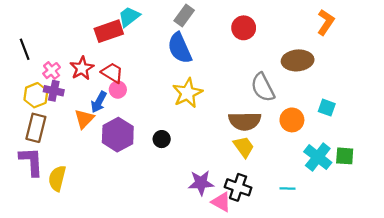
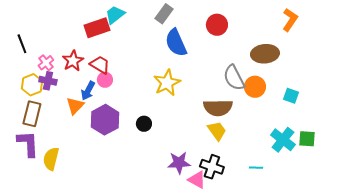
blue semicircle: (180, 48) -> (176, 43), moved
orange circle: (292, 120) -> (255, 87), moved

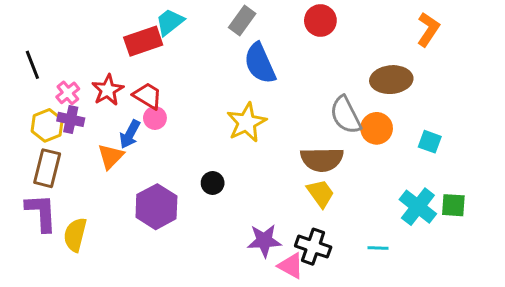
red circle: (217, 25) -> (320, 21), moved
purple hexagon: (105, 120) -> (156, 207), moved

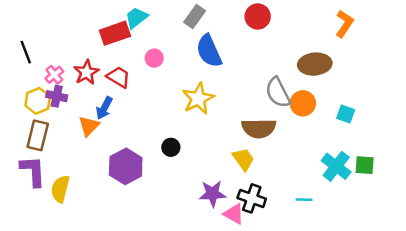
pink circle: (155, 118) -> (154, 58), moved
yellow trapezoid: (320, 193) -> (243, 159), moved

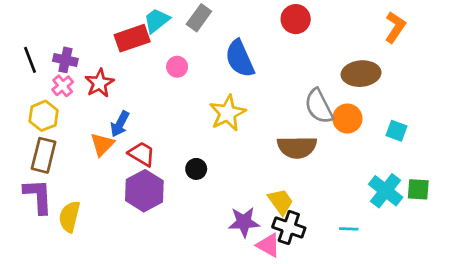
gray rectangle: (195, 16) -> (199, 18), moved
red trapezoid: (119, 77) -> (142, 154), moved
purple cross: (57, 96) -> (65, 60), moved
yellow trapezoid: (243, 159) -> (281, 202), moved

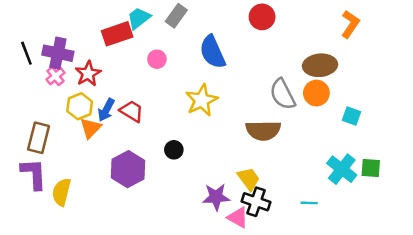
purple cross: (65, 60) -> (58, 53), size x1.4
yellow hexagon: (44, 116) -> (80, 106), moved
orange circle: (347, 119) -> (316, 93), moved
red trapezoid: (142, 154) -> (132, 111), moved

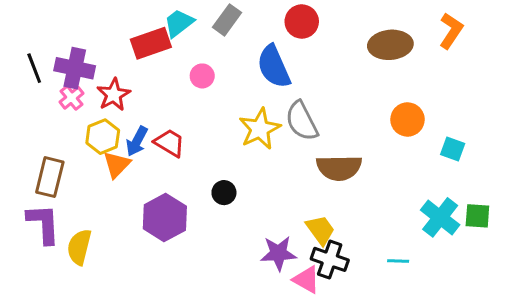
red circle: (262, 17) -> (302, 22), moved
brown ellipse: (320, 65) -> (390, 45), moved
gray semicircle: (283, 94) -> (302, 121), moved

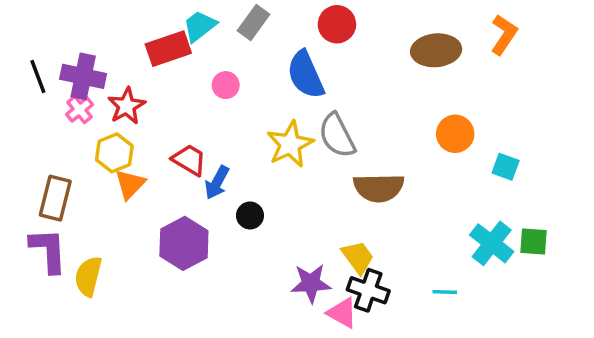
blue arrow: (137, 141) -> (217, 182), moved

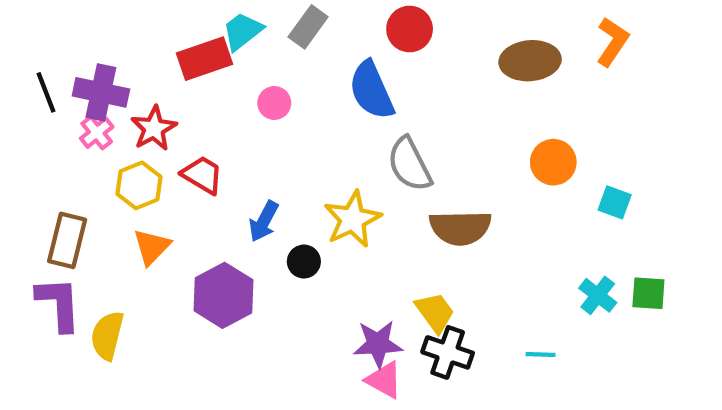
yellow star: (290, 144) -> (352, 219), moved
red trapezoid: (189, 160) -> (202, 175), moved
orange triangle: (130, 184) -> (152, 247), moved
cyan cross: (492, 243) -> (598, 295), size x0.7
pink triangle: (342, 313) -> (384, 380), moved

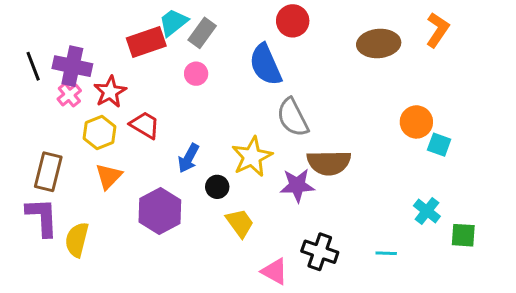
gray rectangle: (308, 27) -> (202, 33), moved
orange circle: (553, 162) -> (416, 122), moved
green square: (648, 293) -> (463, 235), moved
yellow trapezoid: (435, 312) -> (240, 223), moved
purple star: (378, 344) -> (297, 185), moved

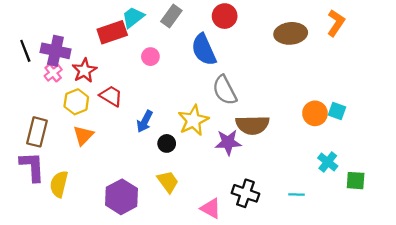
gray rectangle: (202, 33) -> (171, 16), moved
orange circle: (416, 122) -> (315, 113), moved
purple hexagon: (160, 211) -> (121, 197), moved
yellow trapezoid: (240, 223) -> (168, 182), moved

